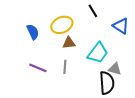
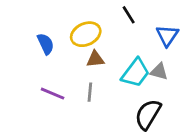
blue triangle: (121, 26) -> (167, 36), turned 30
gray triangle: (115, 69) -> (159, 71), moved
black semicircle: (107, 83) -> (148, 114), turned -145

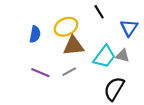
blue semicircle: (46, 44) -> (35, 34), turned 35
brown triangle: (95, 59) -> (73, 46), size x1.5
gray line: (90, 92) -> (69, 72), turned 56

